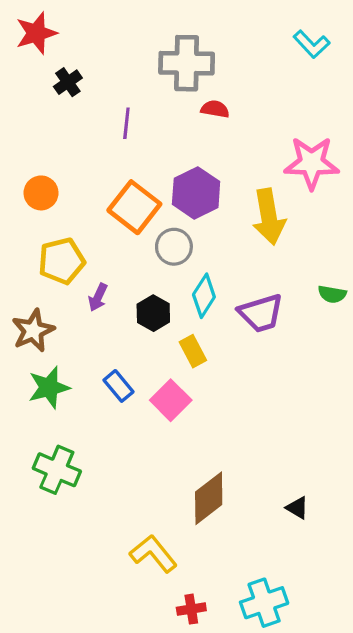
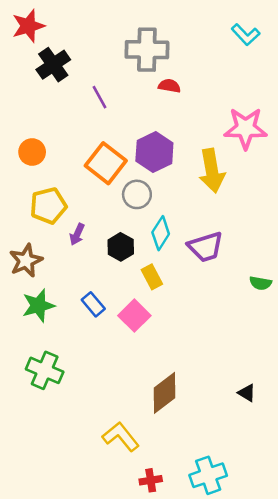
black cross: (68, 82) -> (53, 65), size x1.5
purple line: (126, 123) -> (100, 97), turned -35
green semicircle: (332, 294) -> (261, 283), moved
black triangle: (297, 508) -> (247, 393), moved

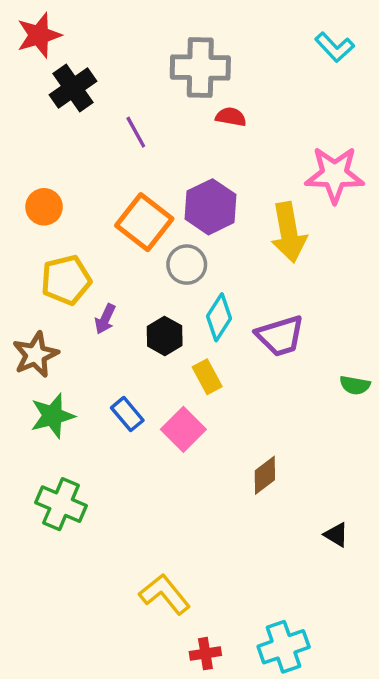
brown diamond: (164, 393) -> (265, 475), moved, size x0.7

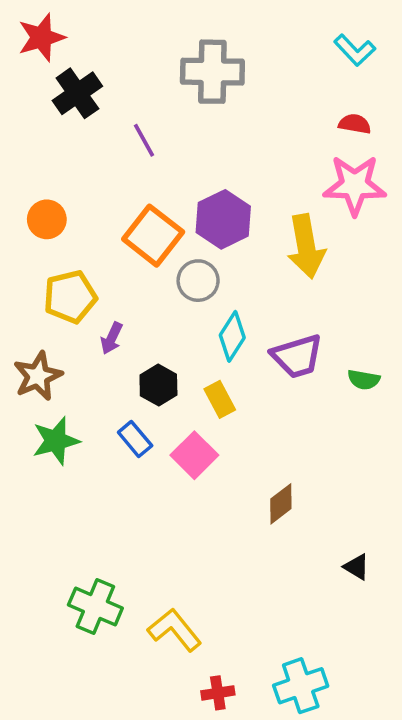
red semicircle: (231, 117) -> (355, 124), moved
black hexagon: (165, 336) -> (158, 385), moved
green semicircle: (355, 385) -> (364, 380), moved
green cross: (61, 504) -> (95, 606), moved

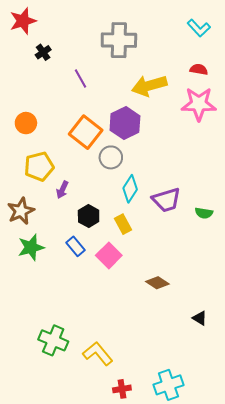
black cross: (77, 93) -> (43, 52), size x0.6
yellow arrow: (306, 246) -> (149, 86), moved, turned 84
brown diamond: (281, 504) -> (157, 283), turned 70

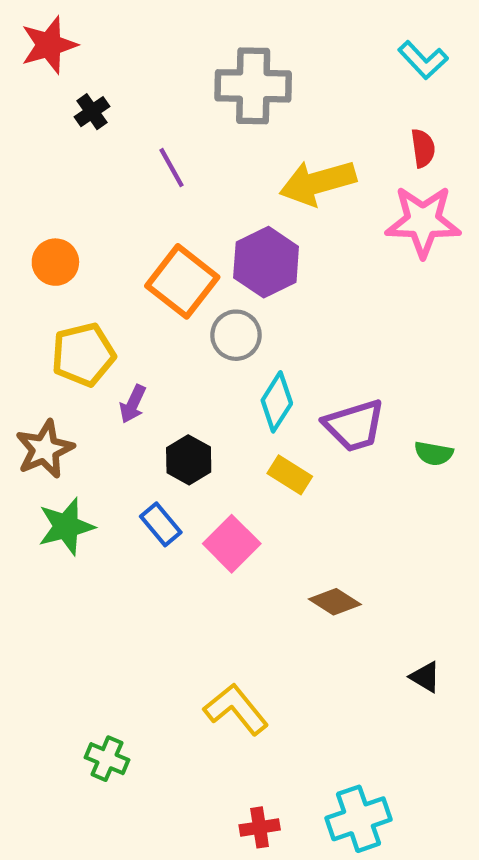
red semicircle: (199, 69) -> (423, 148), turned 72
yellow rectangle: (123, 224) -> (290, 475), moved, turned -30
green cross: (53, 340) -> (107, 759), moved, size x0.7
yellow L-shape: (98, 354) -> (236, 709), moved

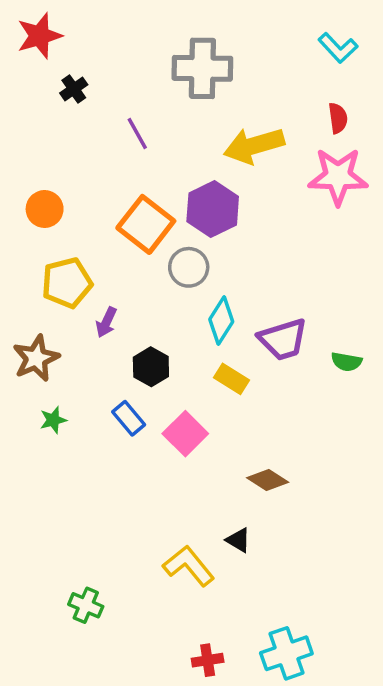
green star: (66, 526) -> (53, 420), size x0.6
black triangle: (425, 677) -> (238, 540), moved

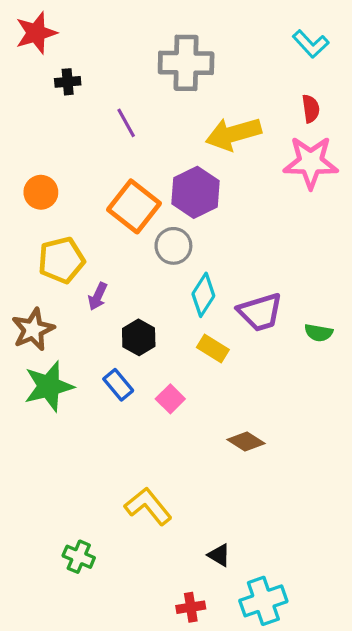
black cross: (74, 89) -> (68, 82), turned 30
green star: (53, 420) -> (49, 386), size x2.0
pink square: (185, 434) -> (170, 399), size x0.7
black triangle: (238, 540) -> (219, 555), moved
yellow L-shape: (189, 566) -> (148, 506), moved

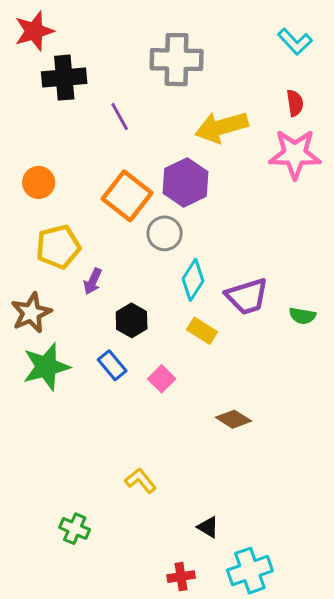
black cross: (68, 82) -> (64, 78), size x1.8
yellow L-shape: (148, 506) -> (141, 481), size x0.7

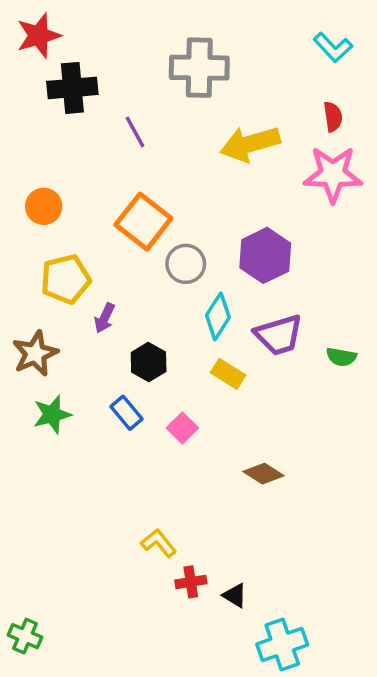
purple hexagon: (186, 182) -> (265, 255), moved
green star: (46, 367) -> (52, 414), size x0.7
green cross: (75, 529) -> (25, 636), moved
red cross: (181, 577) -> (191, 582), moved

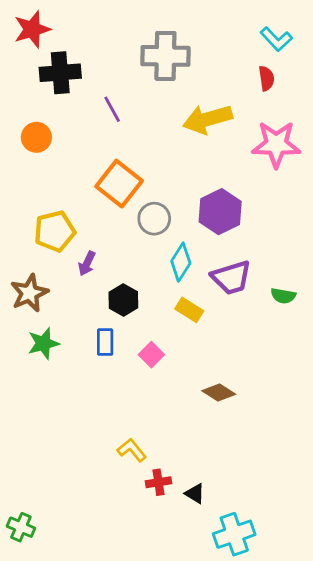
red semicircle: (333, 117) -> (266, 78), moved
orange circle: (44, 206) -> (36, 137), moved
blue rectangle: (127, 413) -> (105, 342), turned 40

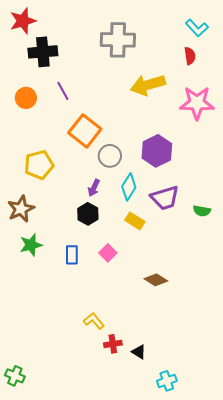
purple line: (112, 109) -> (63, 91), moved
purple arrow: (87, 264) -> (94, 188), moved
blue rectangle: (105, 342) -> (72, 255), moved
cyan cross: (234, 534) -> (167, 381), size x0.7

